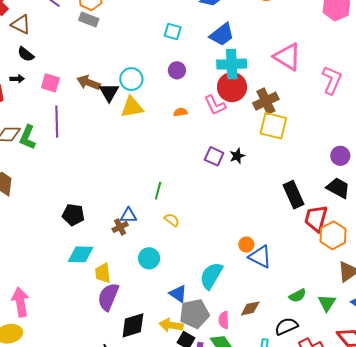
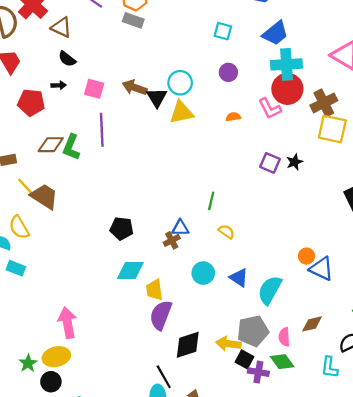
blue triangle: (178, 294) -> (239, 278), moved

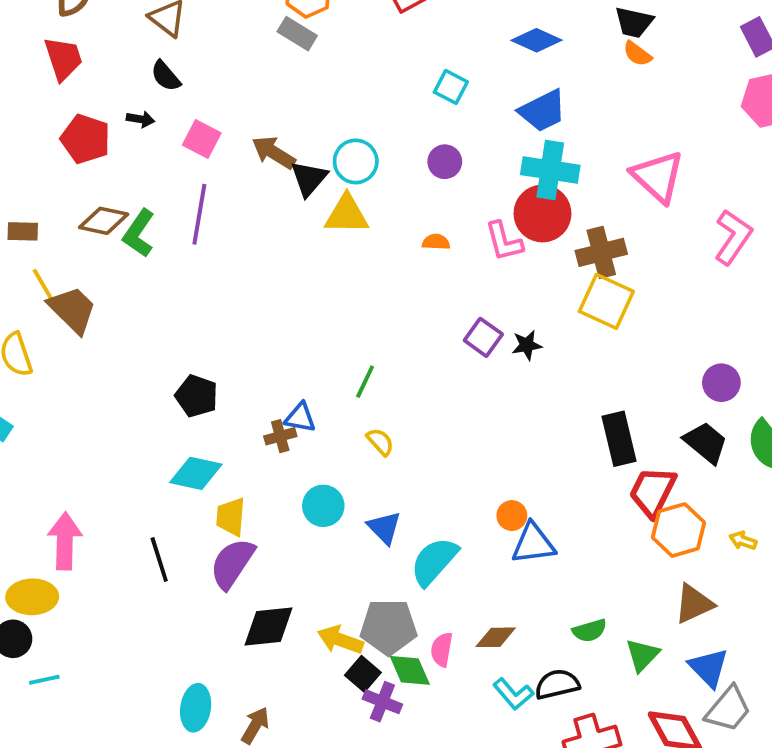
blue triangle: (321, 269) -> (533, 544), turned -45
green diamond: (282, 362) -> (410, 670), moved
cyan L-shape: (330, 367) -> (513, 694), moved, turned -60
black line: (164, 377) -> (159, 560), moved

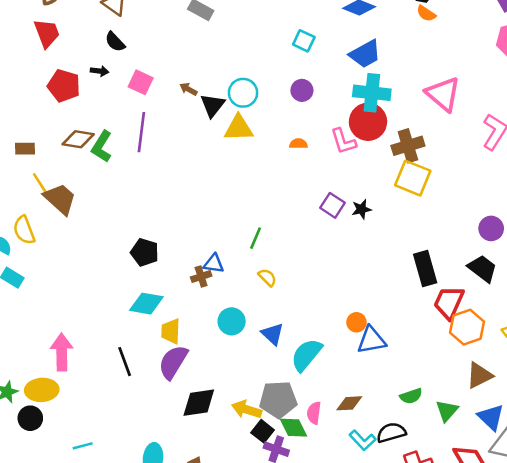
brown arrow: (274, 152) -> (188, 89), size x0.6
cyan line: (44, 680) -> (83, 446), moved

